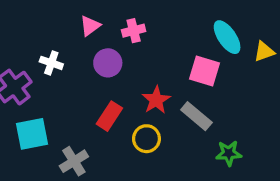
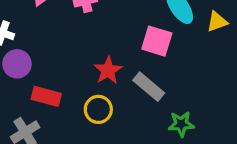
purple circle: (108, 63) -> (17, 64), moved
red rectangle: (109, 116) -> (46, 96), moved, turned 72

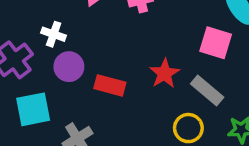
red rectangle: (46, 96) -> (110, 85), moved
yellow circle: (98, 109) -> (188, 128), moved

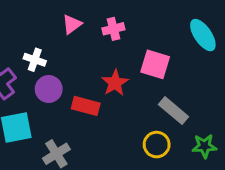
pink square: (216, 43) -> (155, 64), moved
red star: (164, 73) -> (115, 83), moved

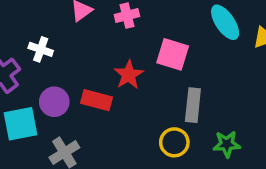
purple circle: (49, 89) -> (54, 102), moved
gray rectangle: (174, 111) -> (193, 105), turned 56

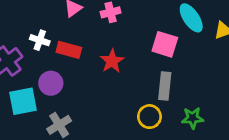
pink square: (173, 54) -> (165, 44), moved
red rectangle: (97, 100) -> (69, 50), moved

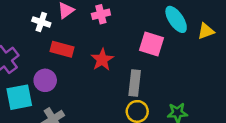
white cross: (40, 40) -> (41, 22), moved
gray rectangle: (165, 86) -> (135, 83), moved

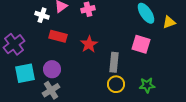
pink square: (151, 44) -> (141, 44), moved
purple circle: (45, 80) -> (52, 69), moved

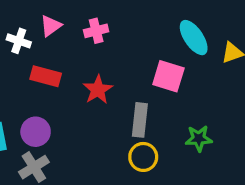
pink square: (141, 44) -> (168, 76), moved
green star: (147, 85) -> (199, 138), moved

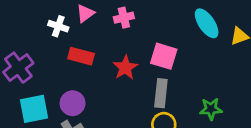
pink square: (168, 76) -> (164, 56), moved

